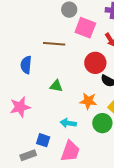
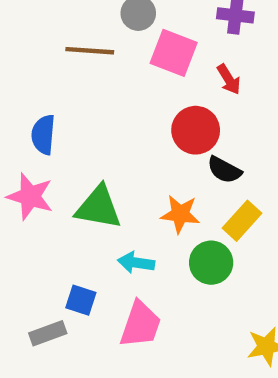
brown line: (54, 44) -> (90, 51), moved
green triangle: (56, 86) -> (99, 207), moved, size x1.6
pink star: (20, 107) -> (30, 196), moved, turned 30

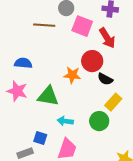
red arrow: (229, 79) -> (107, 38), size x1.5
blue semicircle: (43, 135) -> (23, 63), turned 90
orange star: (180, 214) -> (72, 75), moved

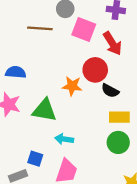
yellow rectangle: (113, 102) -> (119, 117), turned 48
green circle: (99, 121) -> (118, 142), moved

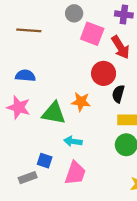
brown line: (40, 28) -> (29, 30), moved
orange star: (72, 86) -> (81, 102), moved
black semicircle: (110, 91) -> (118, 94), turned 78

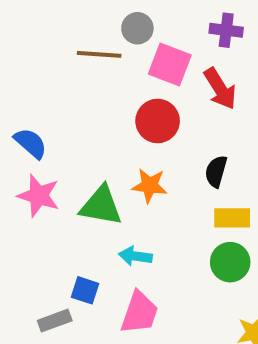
brown line: (29, 30) -> (99, 54), moved
red circle: (104, 73) -> (158, 121), moved
blue semicircle: (25, 76) -> (31, 143), moved, turned 36

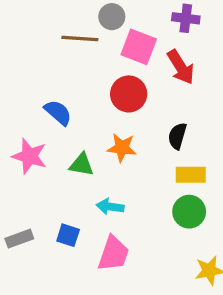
blue semicircle: (31, 143) -> (58, 112), moved
green triangle: (101, 206) -> (82, 165), size x0.7
gray rectangle: (55, 321) -> (19, 239), moved

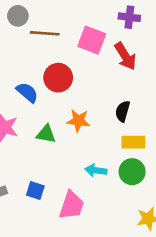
gray circle: (112, 17) -> (18, 16), moved
red circle: (129, 94) -> (58, 78), moved
cyan arrow: (110, 207) -> (96, 170), moved

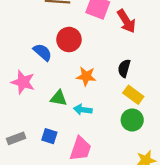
green triangle: (46, 134) -> (59, 98), moved
yellow rectangle: (133, 142) -> (133, 95), turned 36
cyan arrow: (96, 170) -> (83, 110), moved

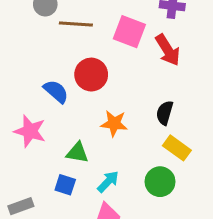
cyan arrow: (83, 110) -> (108, 182), moved, turned 126
green circle: (132, 120) -> (160, 182), moved
blue square: (49, 136) -> (65, 185), moved

